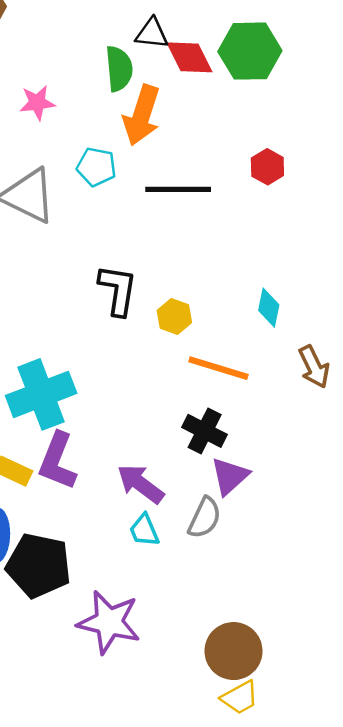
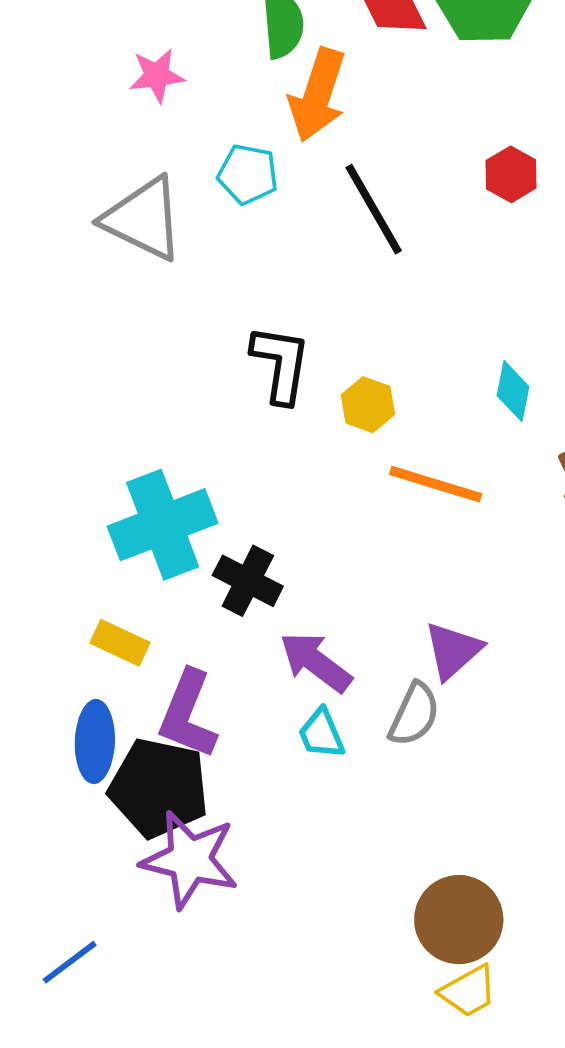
black line: (178, 189) -> (374, 209), turned 60
black cross: (205, 431) -> (248, 581), moved
purple L-shape: (57, 461) -> (188, 714), moved
purple star: (109, 622) -> (190, 860), moved

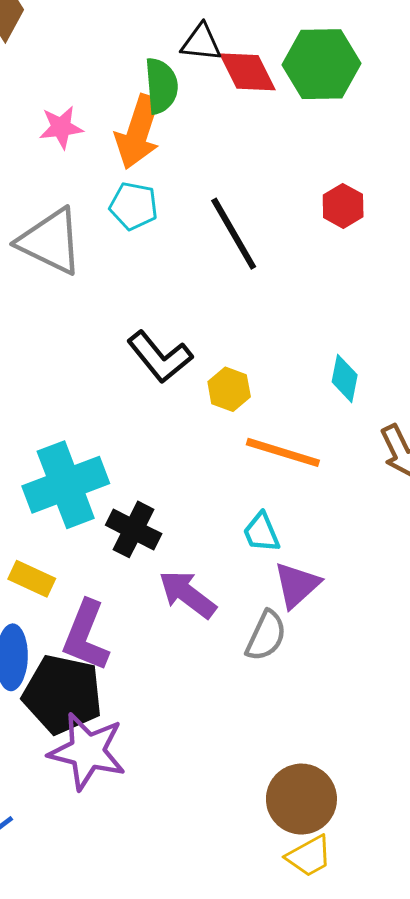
orange arrow: (317, 95) -> (138, 132), moved
black L-shape: (281, 364) -> (160, 357), turned 132
cyan trapezoid: (321, 734) -> (261, 533), moved

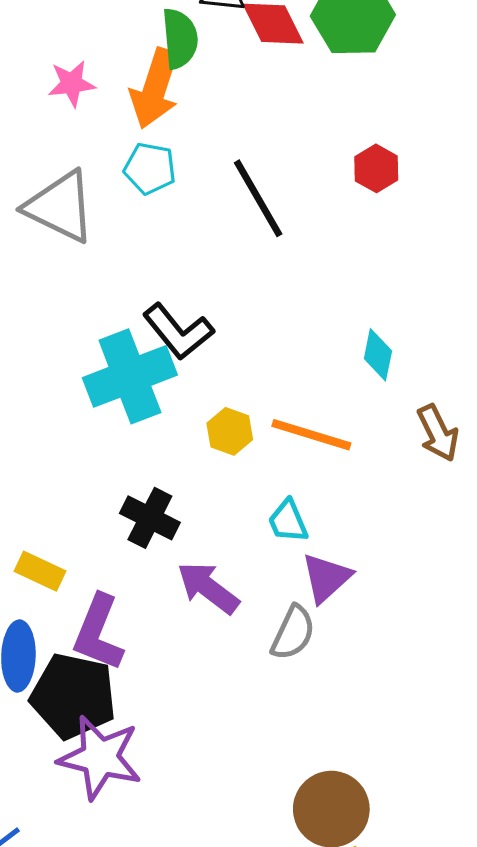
yellow hexagon: (229, 389) -> (230, 431), moved
cyan cross: (66, 485) -> (130, 376), moved

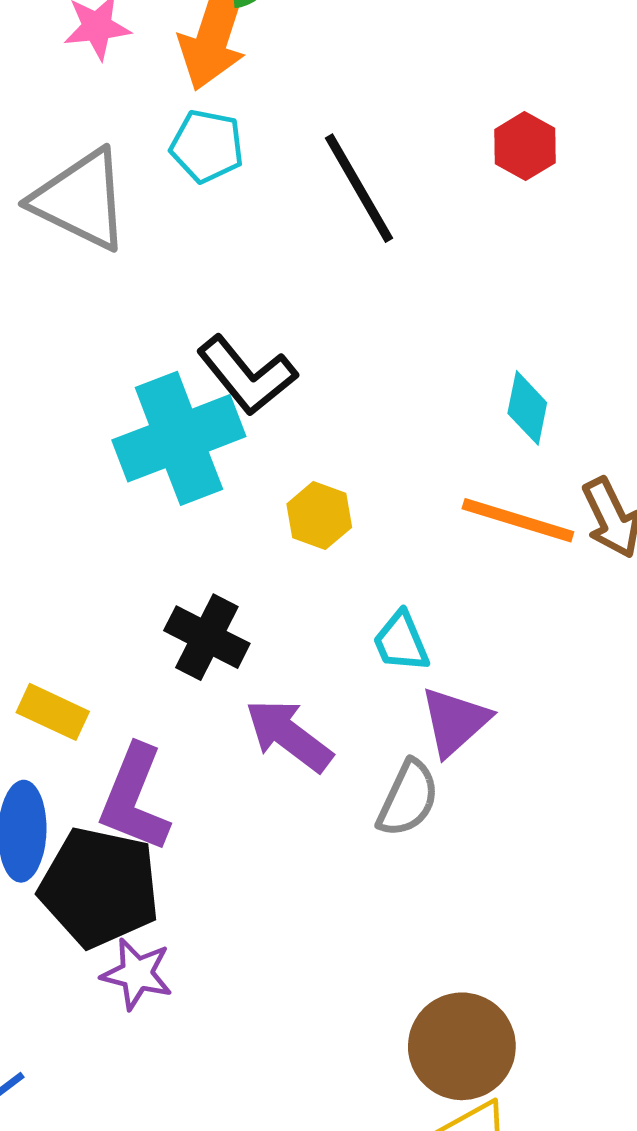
orange line: (311, 435) -> (518, 520), moved
purple star: (100, 758) -> (137, 974), size x0.6

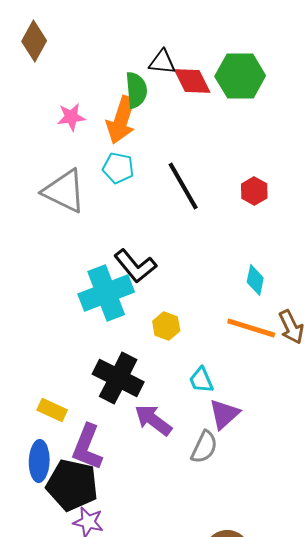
red hexagon: (525, 146) -> (254, 191), moved
black cross: (207, 637) -> (118, 378), size x1.4

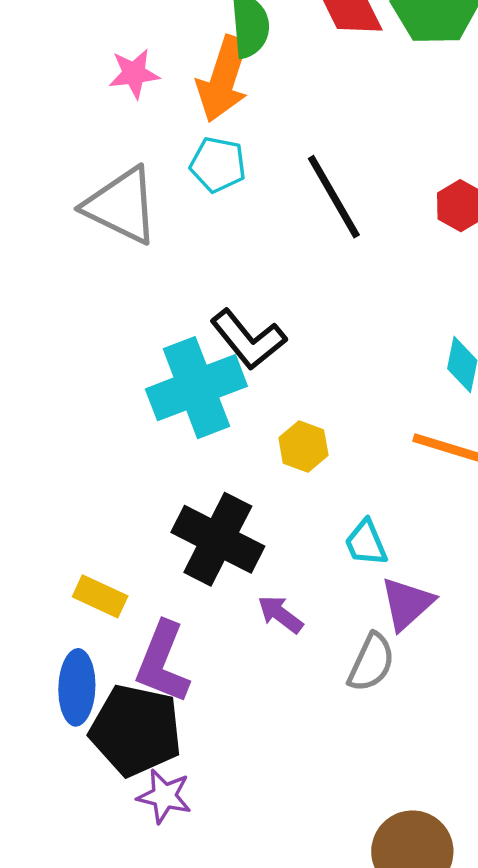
purple arrow: (153, 420) -> (280, 614), size x0.7

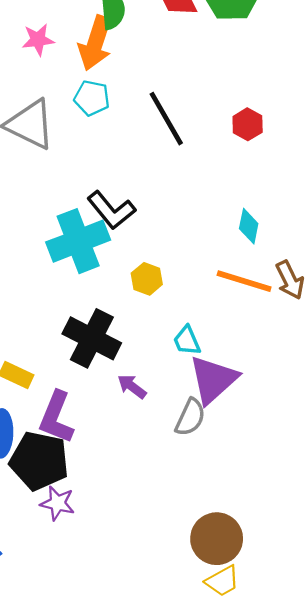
purple triangle: (407, 604) -> (213, 380), size x1.4

